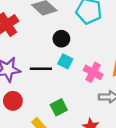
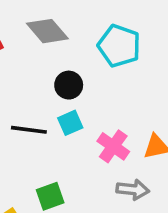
cyan square: (65, 61) -> (70, 123), turned 32

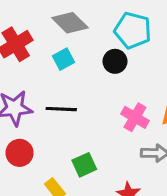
black circle: (69, 85) -> (115, 61), moved
cyan square: (70, 123) -> (63, 59), moved

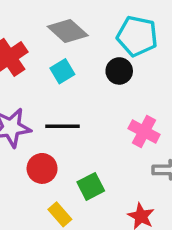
red circle: (20, 153) -> (42, 168), moved

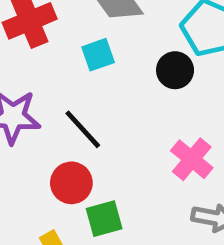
black line: (63, 126) -> (83, 129), turned 36
red circle: (42, 168) -> (71, 183), moved

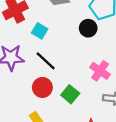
cyan square: (98, 55) -> (40, 31), moved, turned -35
green square: (104, 219) -> (70, 94), moved, turned -30

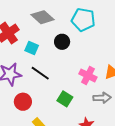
black circle: (88, 28) -> (62, 42), moved
red circle: (42, 87) -> (23, 102), moved

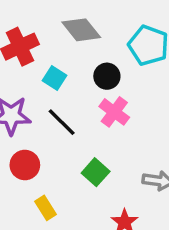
pink cross: (88, 76) -> (114, 112), moved

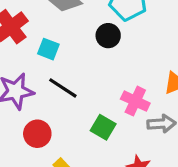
black circle: (107, 76) -> (108, 36), moved
pink cross: (114, 112) -> (135, 101), moved

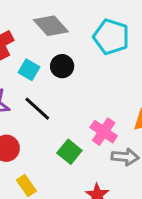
black circle: (108, 36) -> (62, 66), moved

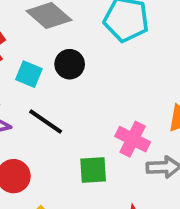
green square: (69, 152) -> (93, 170), turned -35

